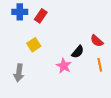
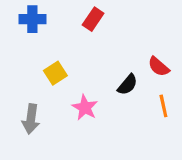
red rectangle: (41, 16) -> (93, 19), moved
pink star: (64, 66) -> (85, 108), moved

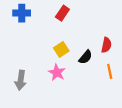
red semicircle: (159, 67) -> (106, 45), turned -120
yellow square: (55, 73) -> (61, 49), moved

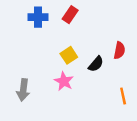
blue cross: (22, 13) -> (38, 17), moved
orange line: (110, 71) -> (123, 96), moved

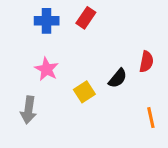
yellow square: (69, 55) -> (84, 92), moved
pink star: (64, 81) -> (47, 69), moved

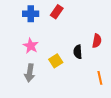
black semicircle: (118, 78) -> (78, 52), turned 136
gray arrow: (28, 110) -> (30, 73), moved

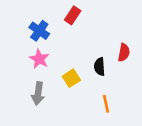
blue cross: (31, 14) -> (39, 31), moved, turned 35
orange line: (100, 78) -> (106, 104), moved

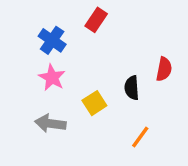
gray arrow: (38, 94) -> (50, 123), turned 90
orange line: (106, 104) -> (140, 137), turned 48

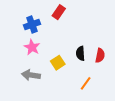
blue cross: (52, 40) -> (32, 25), turned 35
red semicircle: (164, 69) -> (100, 55), moved

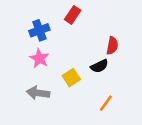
black semicircle: (80, 53) -> (99, 66), turned -112
red semicircle: (100, 55) -> (112, 46), moved

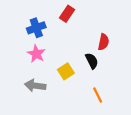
black semicircle: (99, 66) -> (92, 61), turned -91
orange line: (106, 103) -> (98, 95), turned -63

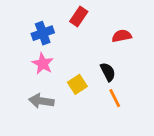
red semicircle: (104, 42) -> (122, 36), moved, turned -112
orange line: (98, 95) -> (115, 98), moved

